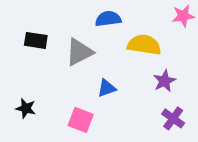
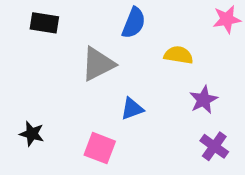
blue semicircle: (108, 19) -> (134, 23), turned 120
black rectangle: (36, 40) -> (44, 23), moved
yellow semicircle: (144, 45) -> (178, 55), size x0.7

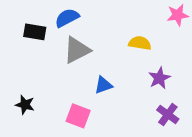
black rectangle: (44, 23) -> (35, 32), moved
blue semicircle: (134, 23) -> (67, 18), moved, turned -140

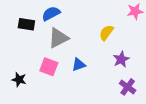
yellow semicircle: (140, 43) -> (106, 33), turned -63
pink square: (78, 116) -> (49, 67), moved

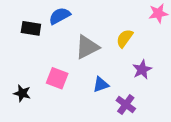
gray triangle: (58, 38) -> (87, 47), moved
blue triangle: (79, 65) -> (101, 85), moved
purple cross: (128, 87) -> (126, 105), moved

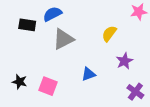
gray triangle: (87, 47) -> (63, 39), moved
pink square: (57, 78) -> (48, 86), moved
purple cross: (126, 105) -> (135, 92), moved

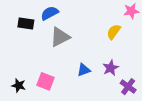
yellow semicircle: (109, 34) -> (114, 32), moved
purple star: (124, 61) -> (111, 68), moved
black star: (20, 82) -> (19, 85), moved

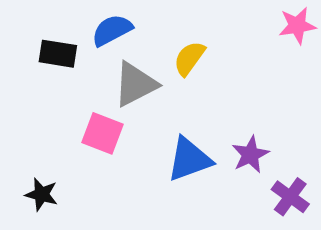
yellow semicircle: (114, 32) -> (189, 58), moved
blue triangle: (84, 70) -> (189, 159), size x1.5
pink square: (45, 81) -> (103, 133), moved

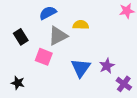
black rectangle: (58, 54) -> (21, 37), moved, turned 49
yellow semicircle: (189, 58) -> (81, 25), turned 56
blue triangle: (189, 159) -> (81, 68), turned -35

